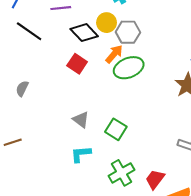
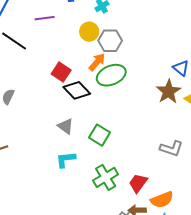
black diamond: (84, 33) -> (77, 90), moved

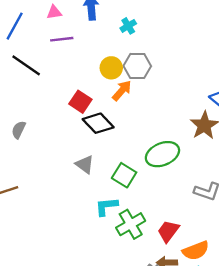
yellow circle: (89, 32) -> (111, 68), moved
green ellipse: (111, 75) -> (162, 154), moved
cyan L-shape: (66, 160) -> (106, 206), moved

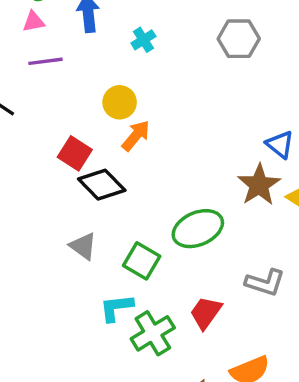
gray hexagon: (137, 66) -> (239, 39), moved
red trapezoid: (168, 231) -> (206, 313), moved

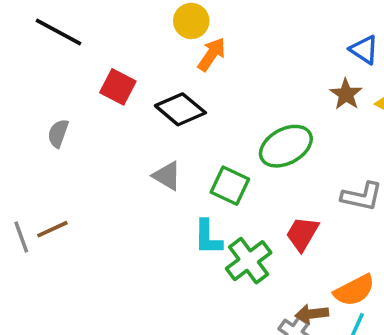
red square: (75, 153) -> (118, 87), moved
brown star: (259, 185) -> (346, 94), size x0.7
cyan L-shape: (116, 308) -> (208, 237), turned -78

